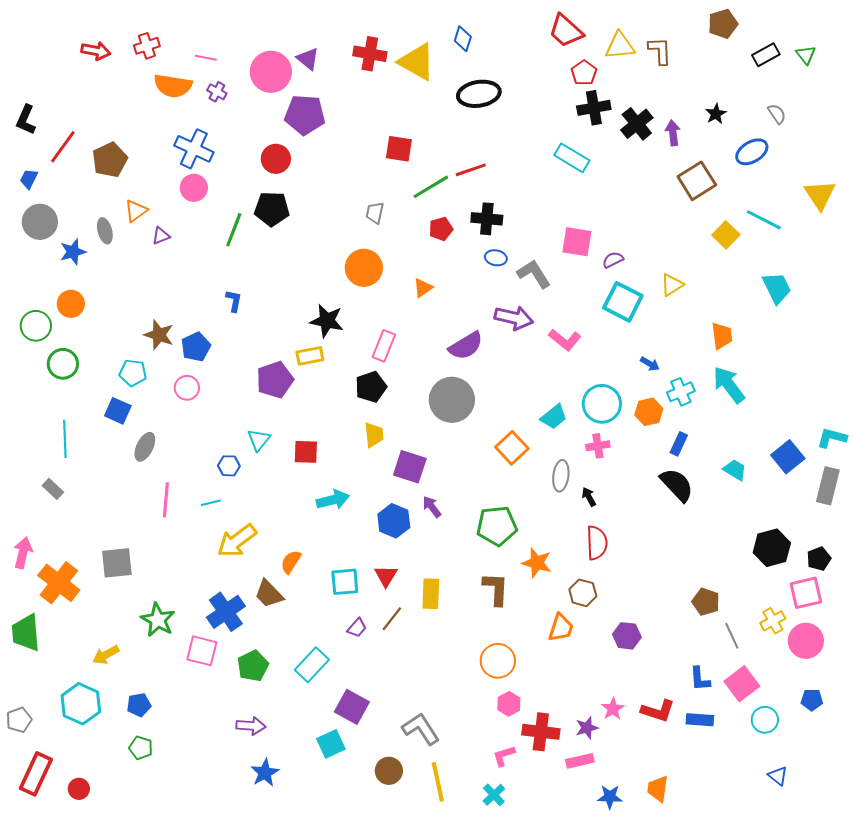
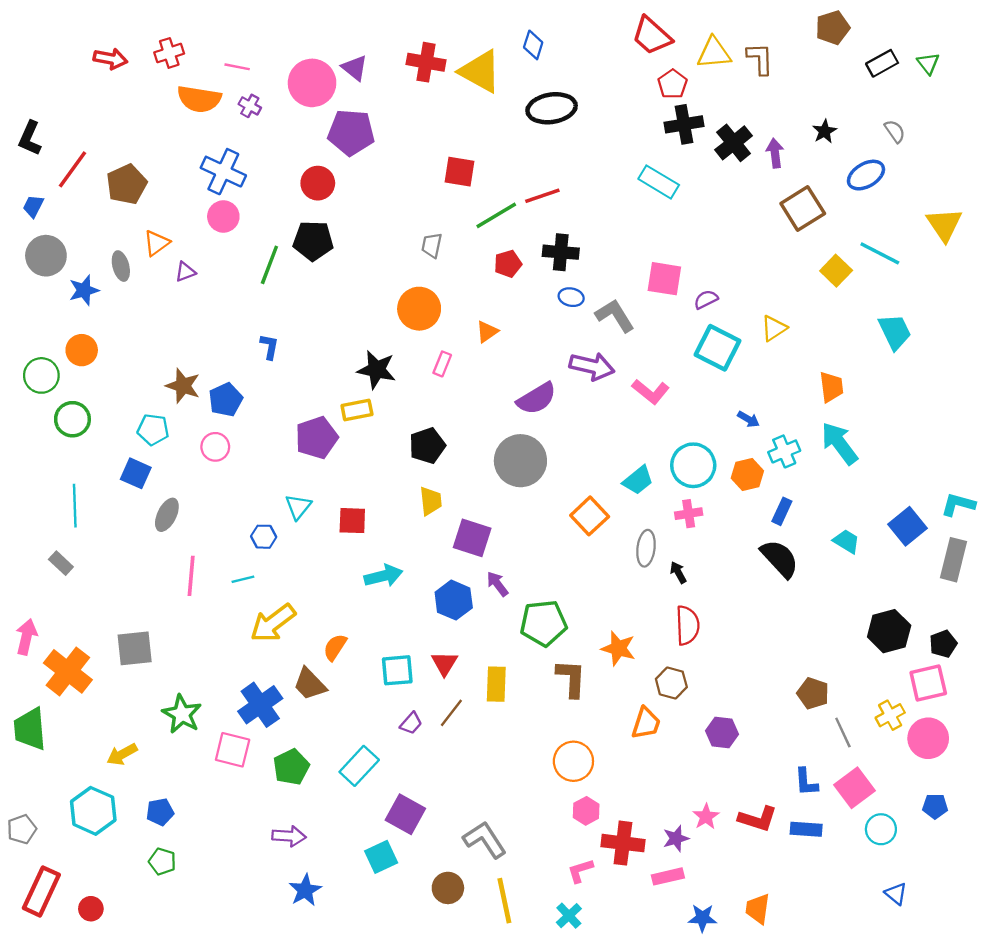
pink rectangle: (384, 346) -> (442, 364), moved, size x0.7
green pentagon: (497, 526) -> (544, 623), moved

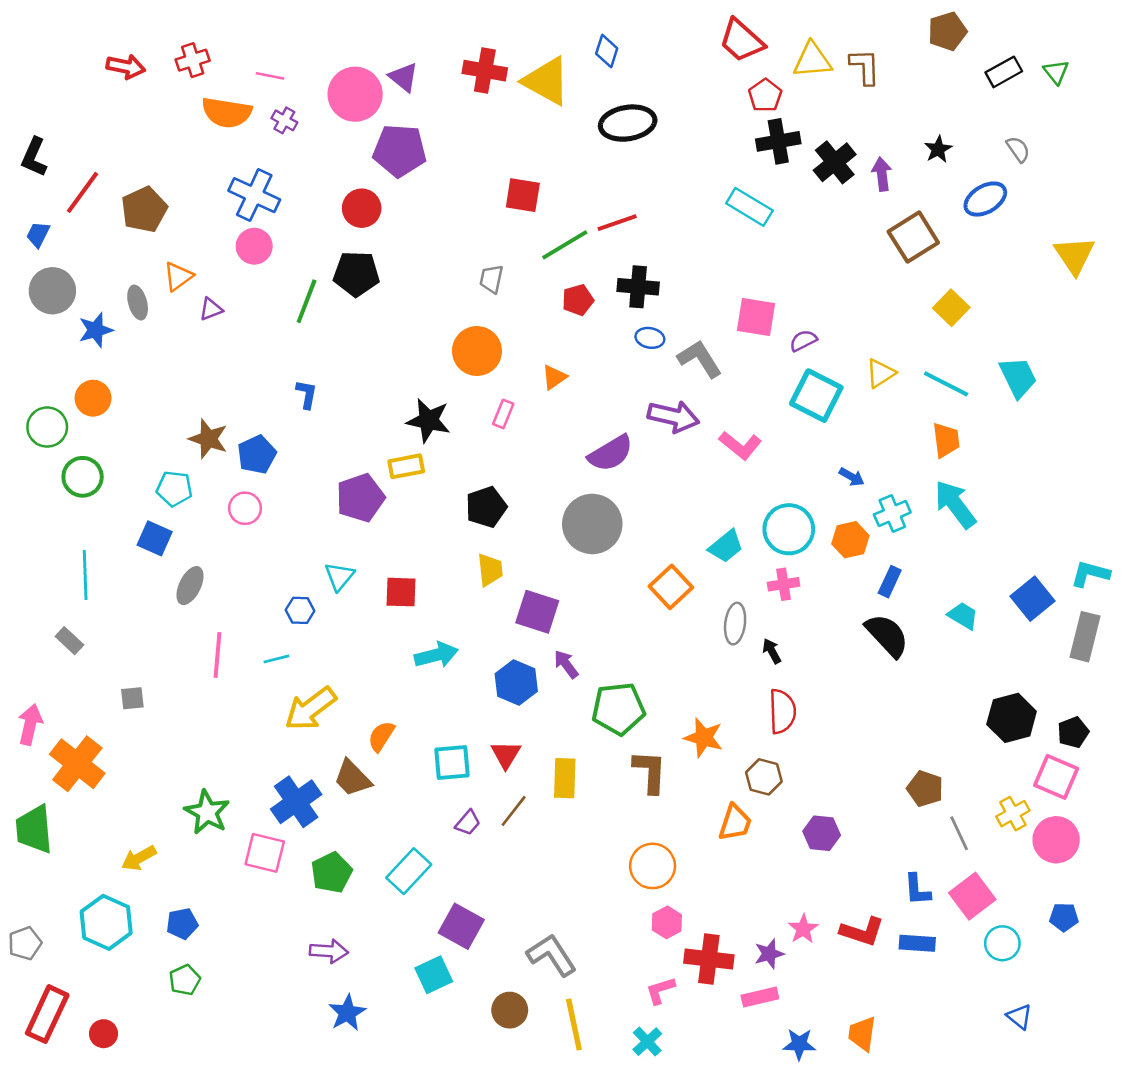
cyan line: (880, 253) -> (946, 384), moved
gray square: (135, 648) -> (132, 698), moved, size x0.6
pink square: (928, 683) -> (1056, 777), turned 36
green pentagon: (162, 861) -> (185, 980), turned 30

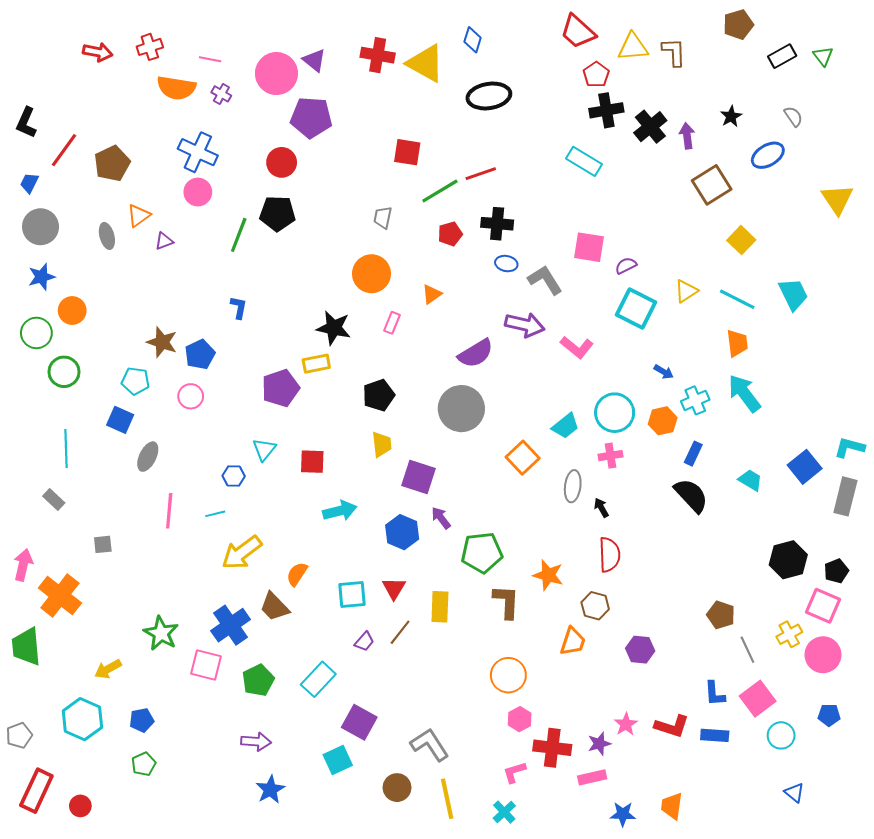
blue star: (96, 330) -> (42, 277), moved

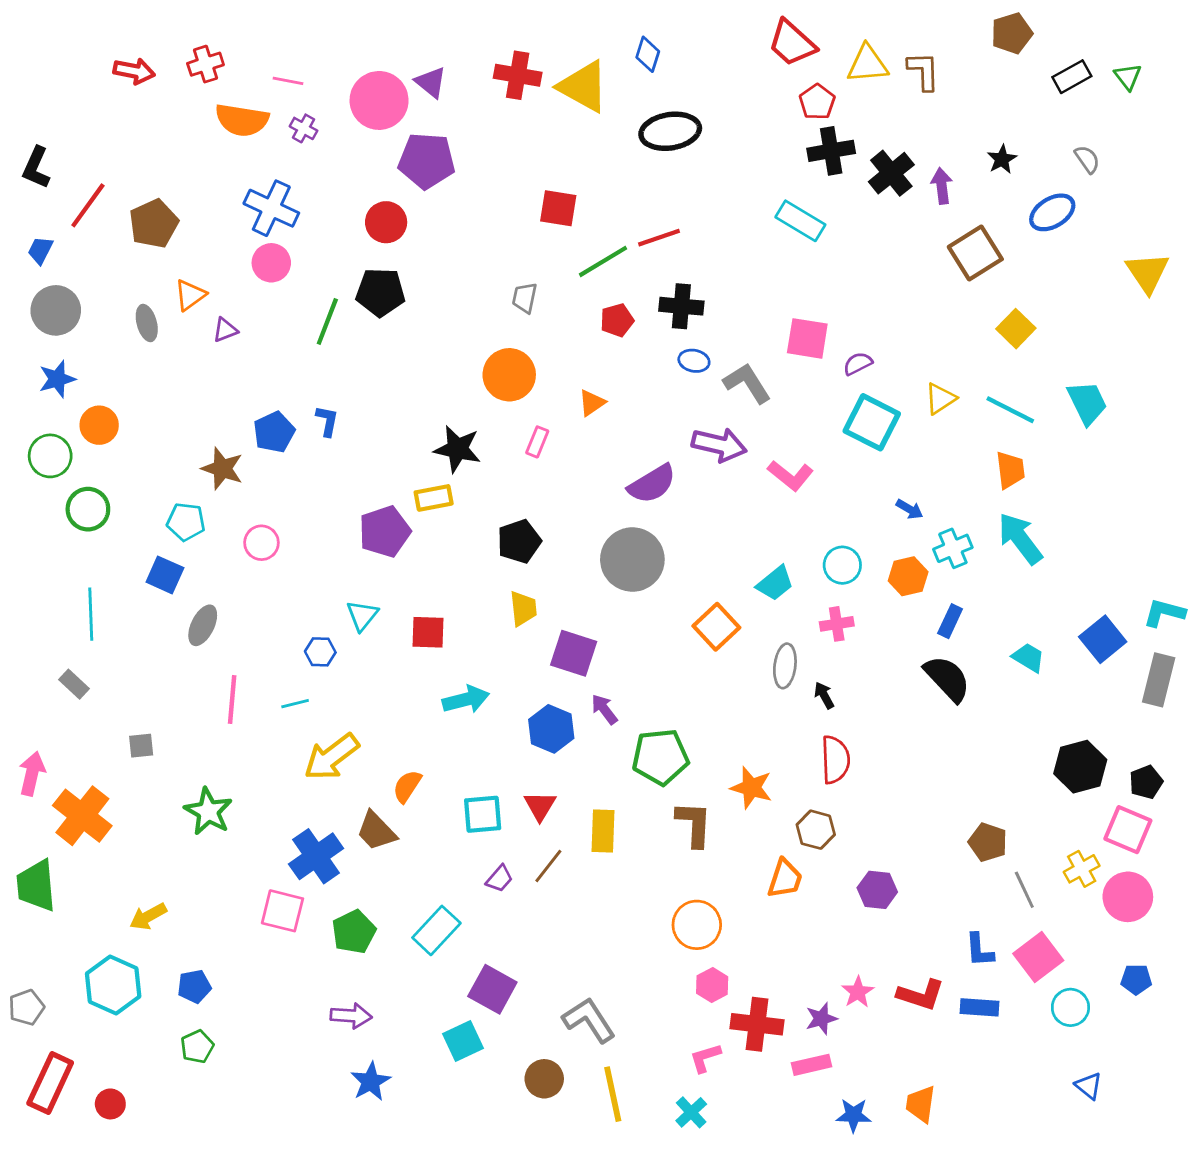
blue pentagon: (200, 354) -> (274, 432), moved
cyan circle: (615, 413) -> (842, 565), size x0.7
green star: (161, 633) -> (208, 811), moved

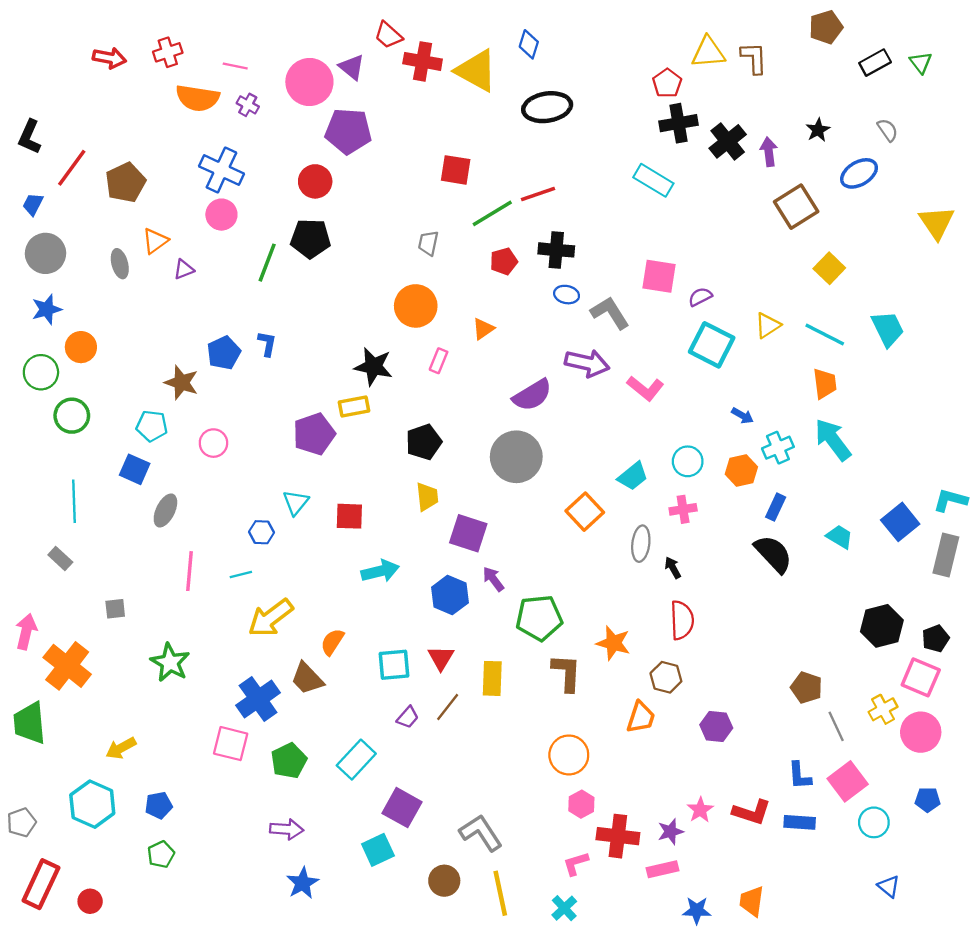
red trapezoid: (792, 43) -> (388, 35), moved, size x0.7

